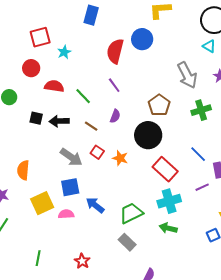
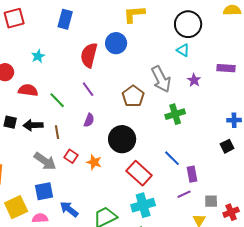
red square: (40, 37) -> (14, 18), moved
brown pentagon: (159, 105) -> (133, 96), moved
brown line: (91, 126) -> (57, 132), moved, turned 48
purple line: (202, 187) -> (184, 194), moved

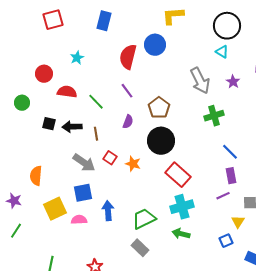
brown pentagon: (133, 96) -> (159, 108), moved
blue line: (172, 158) -> (230, 152), moved
blue arrow: (69, 209) -> (108, 211), turned 48

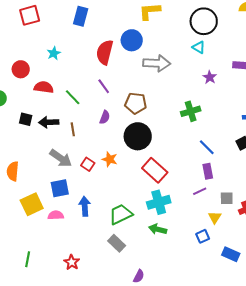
gray arrow: (200, 81) -> (157, 63), moved, turned -60
brown pentagon: (159, 108) -> (136, 103), turned -30
red square: (110, 158) -> (88, 164), moved

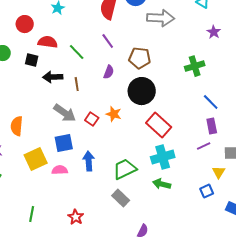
black square: (26, 119) -> (32, 60), moved

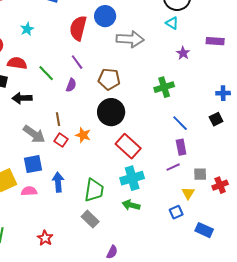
purple semicircle: (109, 72) -> (71, 85), moved
brown line: (77, 84) -> (58, 119), moved
green trapezoid: (125, 169) -> (94, 190), turned 125

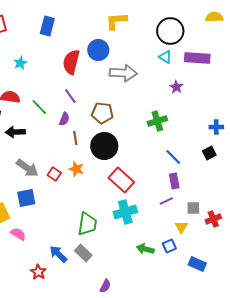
purple rectangle: (215, 41) -> (197, 58), moved, size x1.4
brown line: (58, 119) -> (75, 138), moved
blue arrow: (58, 182) -> (58, 254), moved, turned -42
pink semicircle: (29, 191) -> (18, 234), moved, turned 35
green arrow: (131, 205) -> (145, 249), moved

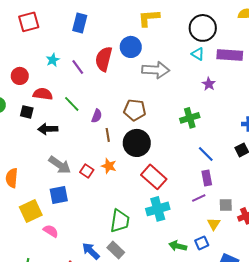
purple line: (70, 96) -> (78, 67), moved

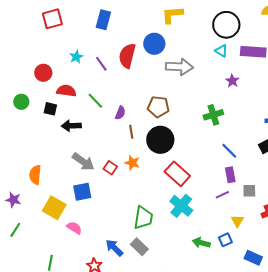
gray square: (226, 205) -> (249, 191), moved
cyan cross: (158, 209) -> (181, 206), turned -35
yellow square: (31, 211) -> (54, 208), turned -35

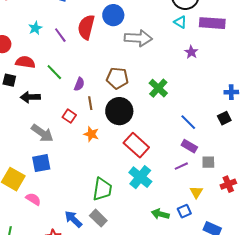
green cross: (213, 115) -> (158, 88), moved, turned -30
red square: (110, 168) -> (69, 116), moved
purple rectangle: (230, 175) -> (189, 146), turned -49

